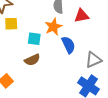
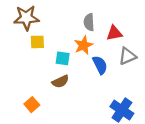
gray triangle: (94, 60) -> (127, 56), moved

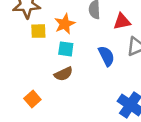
orange star: (83, 45) -> (65, 24), moved

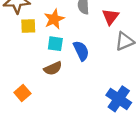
red triangle: (122, 21) -> (110, 17), turned -42
blue semicircle: (106, 56) -> (81, 51), moved

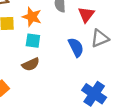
orange star: (54, 19) -> (32, 17), turned -30
blue semicircle: (81, 51) -> (76, 47), moved

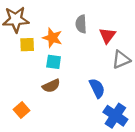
blue semicircle: (76, 47) -> (97, 88), moved

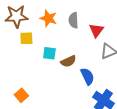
orange star: (52, 38) -> (48, 18), moved
brown semicircle: (51, 86) -> (68, 61), moved

